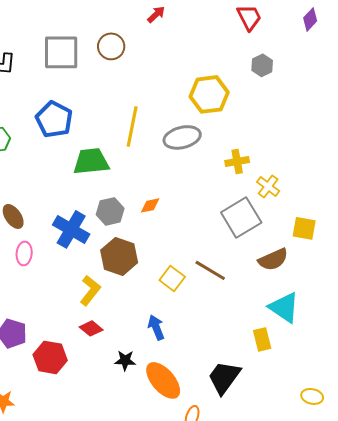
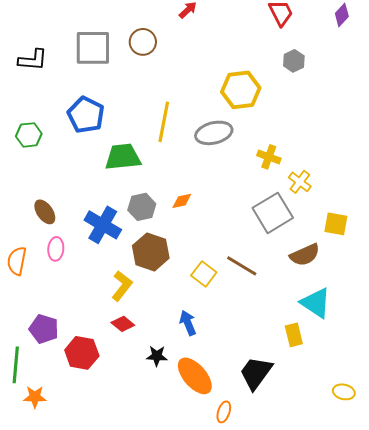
yellow cross: (237, 161) -> (269, 157), turned 30

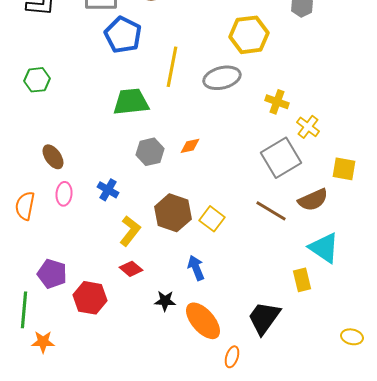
blue pentagon: (86, 115) -> (123, 35), moved
blue cross: (103, 225) -> (108, 190), moved, size x0.6
brown hexagon: (151, 252) -> (173, 213), moved
brown line: (242, 266) -> (271, 211), moved

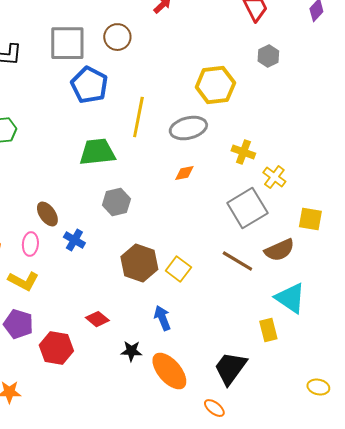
orange diamond: (190, 146) -> (184, 173), moved
brown ellipse: (53, 157) -> (47, 214), moved
yellow L-shape: (130, 231) -> (23, 281), moved, turned 80
orange ellipse: (232, 357) -> (214, 408), moved, turned -70

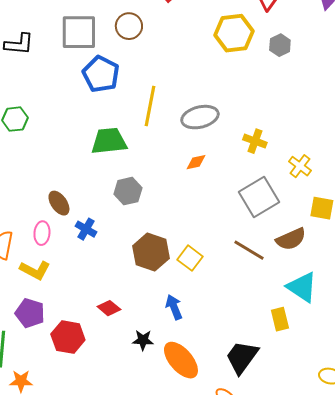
yellow hexagon: (215, 85) -> (234, 33), moved
yellow cross: (274, 177) -> (300, 166), moved

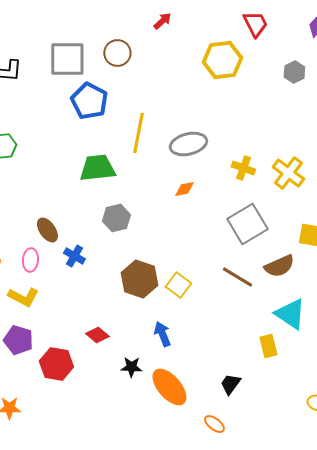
gray hexagon: (280, 45) -> (294, 72), moved
yellow cross: (300, 166) -> (288, 173), moved, size x1.4
black trapezoid: (242, 357) -> (230, 384), size x0.6

